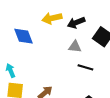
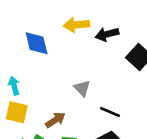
gray triangle: (75, 47) -> (82, 88), moved, turned 32
black line: (85, 67) -> (110, 112), moved

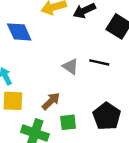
black line: (110, 112) -> (99, 62), moved

